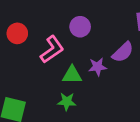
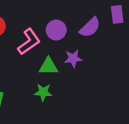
purple circle: (80, 27) -> (56, 30), moved
purple semicircle: (123, 52) -> (90, 27), moved

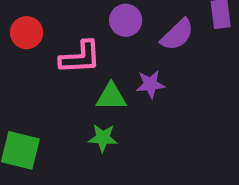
purple circle: (56, 30) -> (126, 20), moved
pink L-shape: (29, 42) -> (80, 57), turned 32

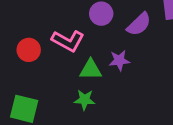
red circle: (27, 33) -> (29, 50), moved
pink L-shape: (80, 57) -> (68, 41), turned 32

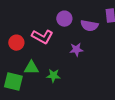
purple semicircle: (139, 24) -> (89, 26), turned 54
green triangle: (91, 70) -> (31, 68), moved

